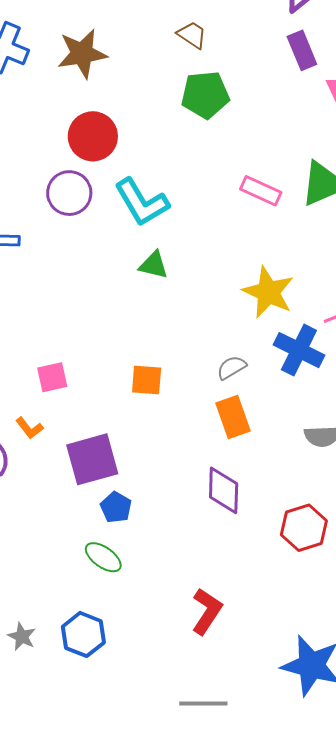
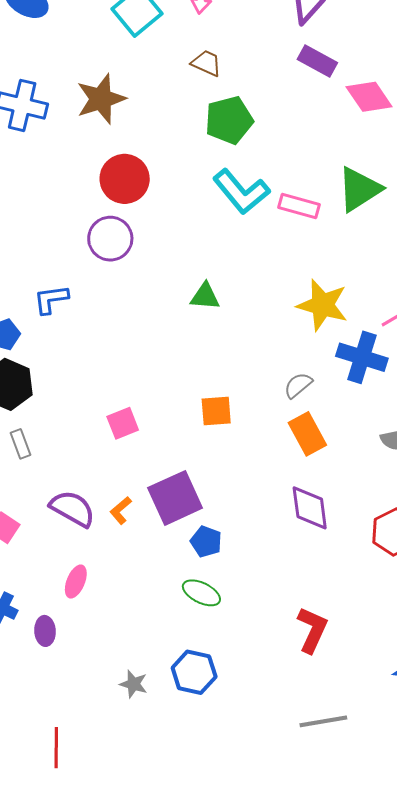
purple rectangle: (302, 50) -> (317, 61), turned -30
cyan L-shape: (142, 202) -> (241, 192), moved
orange L-shape: (29, 428) -> (121, 510), moved, turned 96

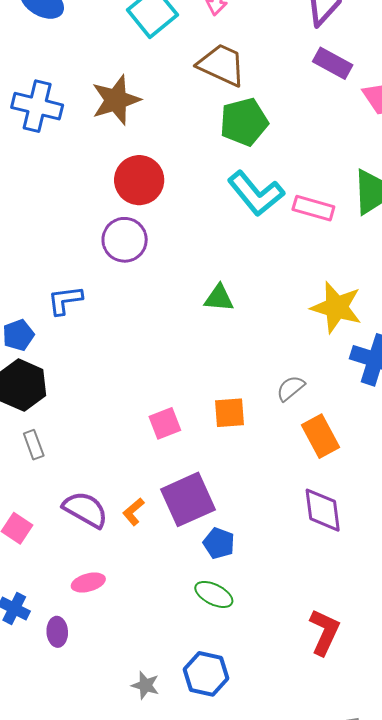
brown trapezoid: (206, 63) -> (222, 65), size x1.6
gray semicircle: (298, 385) -> (291, 388), moved
pink square: (123, 423) -> (165, 423), moved
pink ellipse: (76, 582) -> (88, 583), turned 52

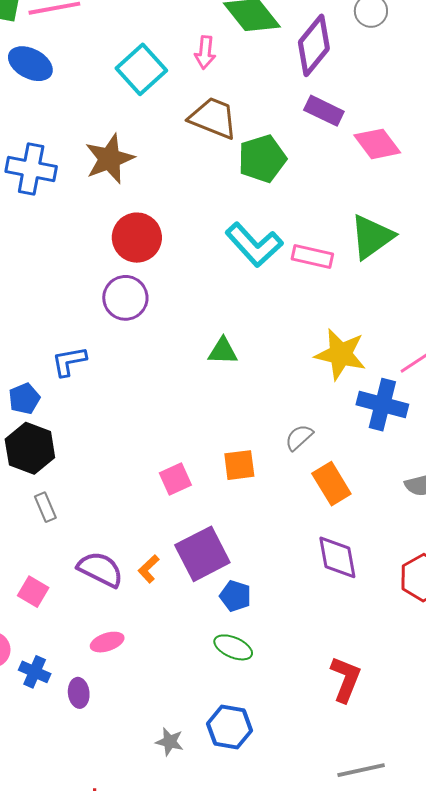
green pentagon: (244, 122) -> (262, 159), moved

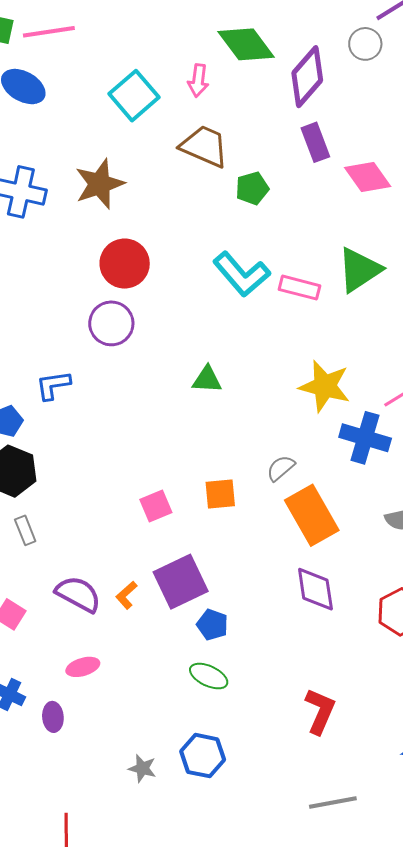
purple rectangle: (324, 111) -> (315, 142), turned 42
green pentagon: (262, 159) -> (252, 188), size x0.7
orange rectangle: (331, 484) -> (312, 515), size x1.4

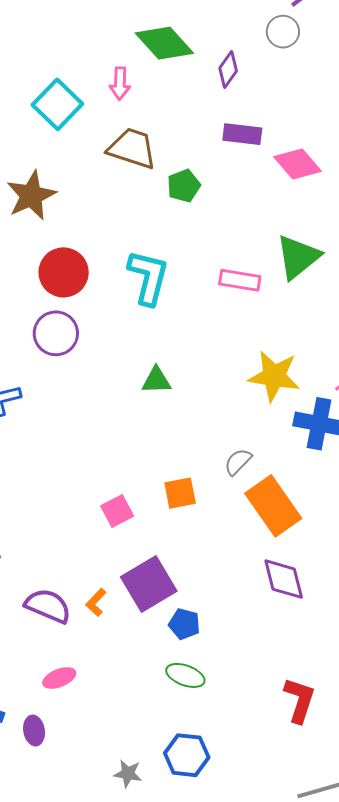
purple diamond: (307, 77) -> (228, 70), size x0.6
purple rectangle: (315, 142) -> (242, 134), turned -57
cyan L-shape: (241, 274) -> (148, 277), moved, turned -120

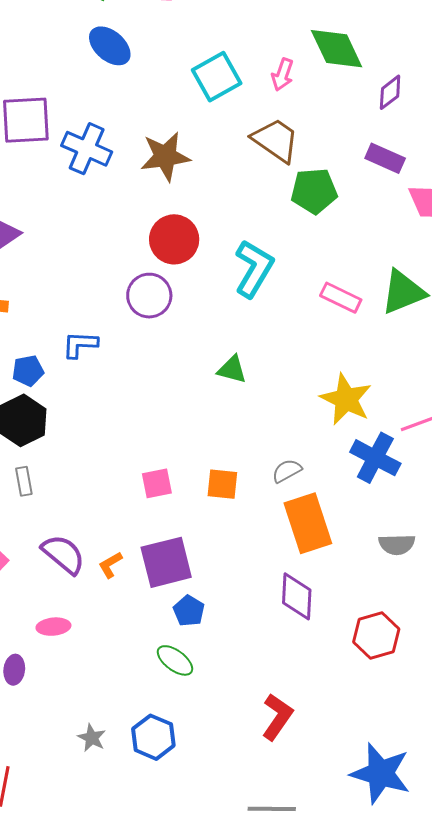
green pentagon: (184, 186) -> (314, 191), size x1.4

